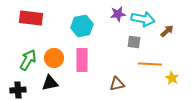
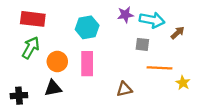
green arrow: (28, 60) -> (31, 48), moved

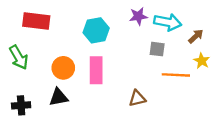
green arrow: (31, 48) -> (19, 57), moved, turned 120
yellow star: (183, 83) -> (202, 61), moved

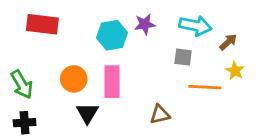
purple star: (138, 16) -> (145, 24), moved
green arrow: (19, 57) -> (22, 84), moved
black triangle: (59, 97) -> (87, 113), moved, turned -48

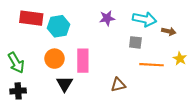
cyan hexagon: (112, 35) -> (59, 26), moved
brown arrow: (228, 42) -> (169, 31), turned 56
yellow star: (235, 71) -> (180, 59), moved

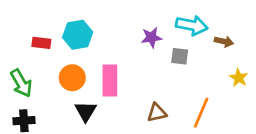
red rectangle: (31, 18) -> (41, 43), moved, size x0.6
purple star: (107, 18) -> (151, 37), moved
orange line: (152, 65) -> (201, 113), moved, turned -70

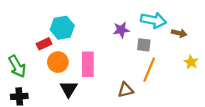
red rectangle: (41, 43) -> (44, 44), moved, turned -32
orange line: (201, 113) -> (149, 70), moved

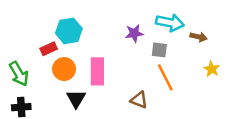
orange line: (149, 70) -> (165, 77), turned -50
brown triangle: (126, 90) -> (139, 100), turned 35

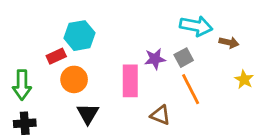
purple star: (134, 33) -> (155, 59), moved
gray square: (159, 50) -> (184, 58), turned -35
pink rectangle: (97, 71) -> (130, 81), moved
green arrow: (19, 74) -> (22, 85), turned 30

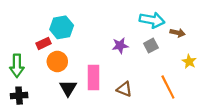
gray square: (184, 58) -> (151, 46), moved
pink rectangle: (130, 81) -> (93, 77), moved
orange line: (191, 89) -> (168, 87), moved

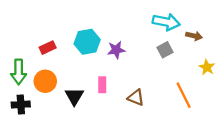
cyan hexagon: (62, 27) -> (87, 42), moved
purple star: (120, 46) -> (116, 50), moved
orange circle: (57, 61) -> (45, 81), moved
pink rectangle: (93, 77) -> (102, 85), size x0.6

